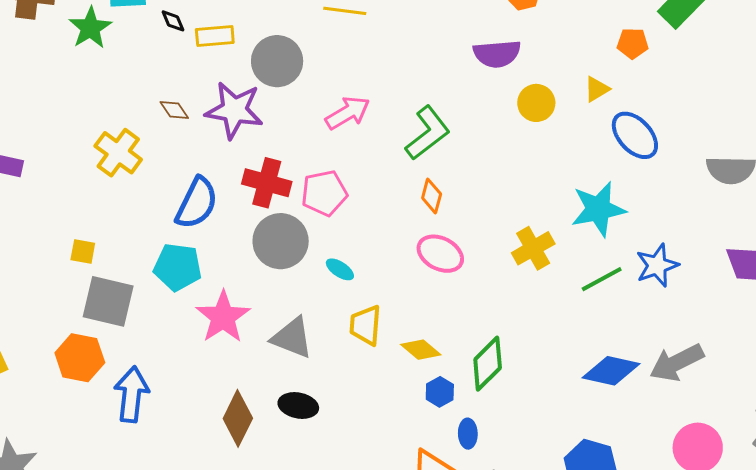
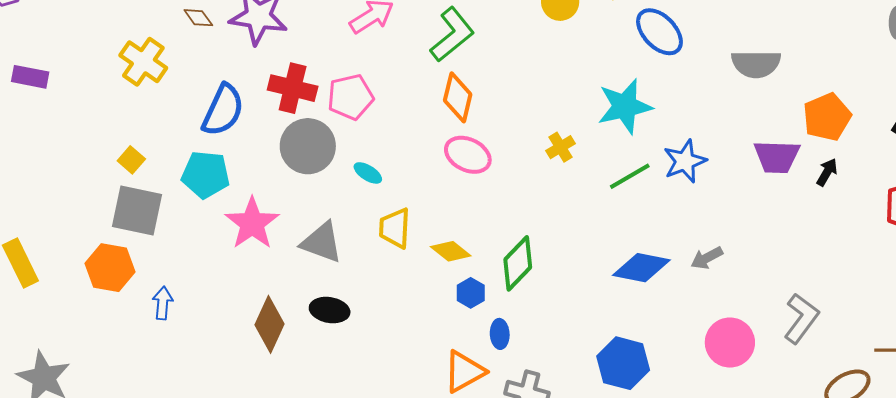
orange diamond: (432, 196) -> (458, 97), size x1.4
yellow cross: (533, 248) -> (560, 147), size x0.7
yellow square: (83, 251) -> (131, 160), moved, turned 32
gray arrow: (677, 363) -> (707, 258), size x0.6
blue arrow: (132, 394) -> (163, 303), size x0.6

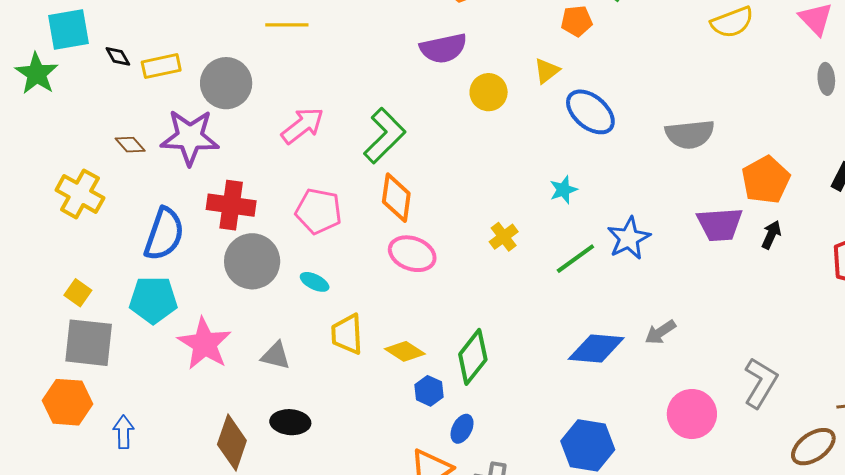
pink pentagon: (350, 97) -> (318, 211), moved, turned 30
cyan star: (625, 106) -> (563, 190), size x0.5
gray triangle: (322, 242) -> (276, 356), size x0.7
blue ellipse: (500, 334) -> (462, 429), turned 36

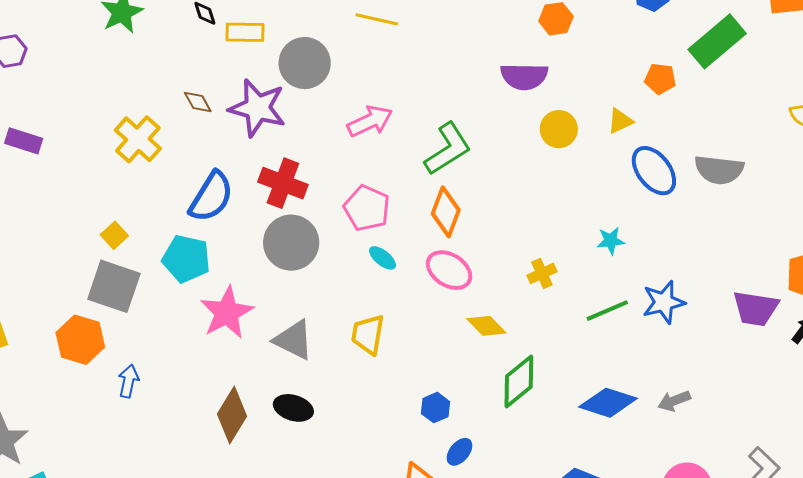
gray semicircle: (690, 134) -> (719, 170), moved
cyan ellipse: (315, 282) -> (383, 258), moved
yellow diamond: (405, 351) -> (486, 326), moved
gray triangle: (276, 356) -> (294, 340), size x1.4
green diamond: (473, 357) -> (519, 381), moved

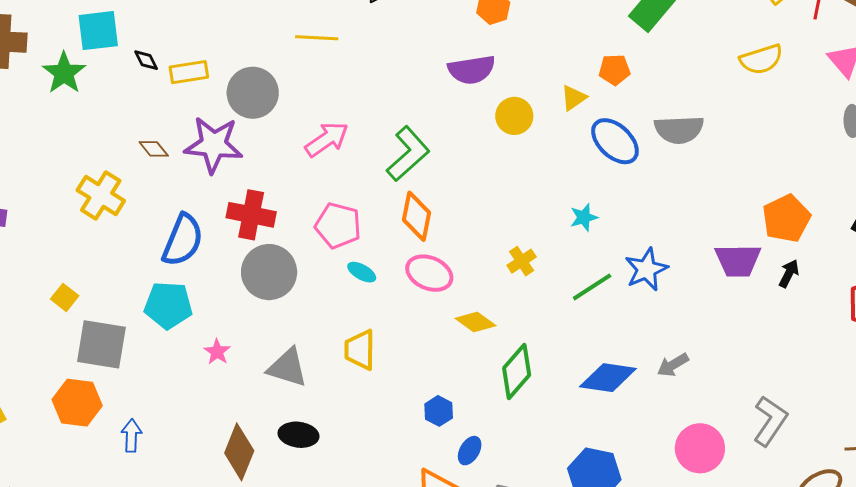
orange pentagon: (660, 79) -> (615, 70), moved
yellow square: (114, 235) -> (65, 297), moved
pink star: (227, 313) -> (217, 352), size x0.5

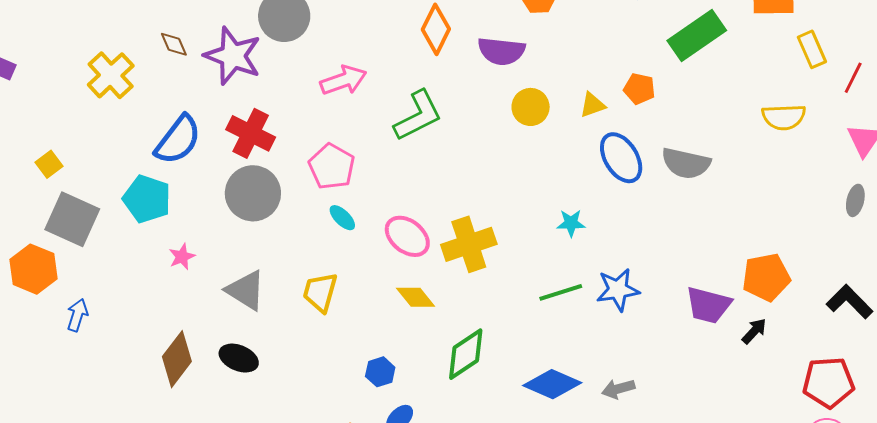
orange diamond: (416, 216) -> (436, 29), moved
yellow cross: (522, 261) -> (469, 244), moved, size x1.8
yellow diamond: (475, 322) -> (415, 297), moved

